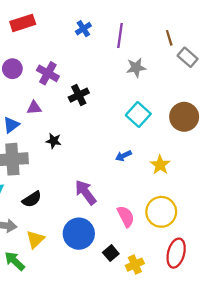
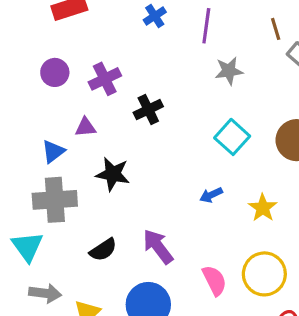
purple cross: (48, 73) -> (105, 79), turned 35
black star: (54, 141) -> (113, 174), size x1.5
black semicircle: (32, 199) -> (103, 250), moved

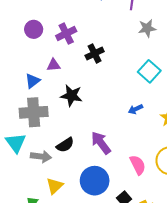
gray arrow: (45, 293) -> (41, 156), moved

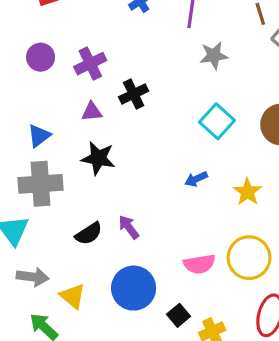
purple triangle: (54, 65) -> (92, 112), moved
purple arrow: (101, 143) -> (129, 227), moved, size x0.7
gray arrow: (41, 156) -> (33, 277), moved
pink semicircle: (138, 165) -> (199, 264), turned 108
yellow triangle: (55, 186) -> (73, 296), turned -36

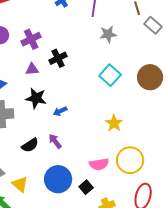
blue arrow: (196, 179) -> (60, 111), moved
yellow star: (247, 192) -> (114, 123), moved
black square: (178, 315) -> (86, 187), moved

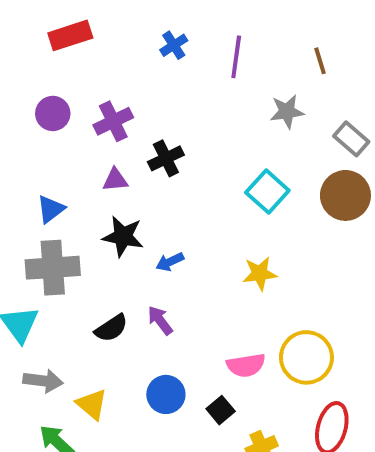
gray rectangle: (153, 25) -> (351, 139), moved
gray star: (108, 34) -> (287, 112), moved
yellow star: (114, 123) -> (260, 273), moved, turned 30
blue circle: (58, 179) -> (166, 394), size x0.7

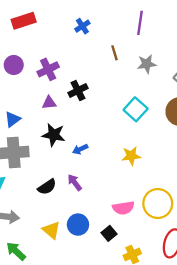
purple line: (236, 57) -> (140, 23), moved
brown line: (320, 61) -> (115, 53), moved
yellow triangle: (92, 404) -> (51, 230), moved

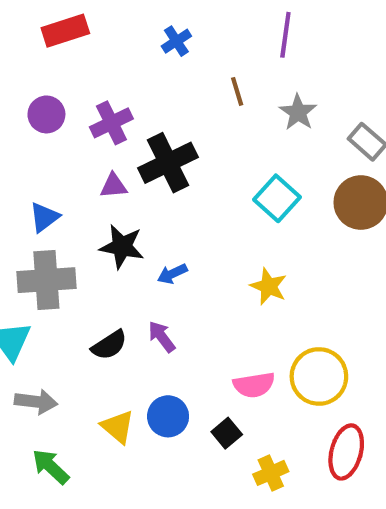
gray star: (147, 64) -> (298, 112), turned -30
black cross: (78, 90) -> (168, 163), size x1.5
yellow star: (131, 156) -> (269, 286), turned 30

